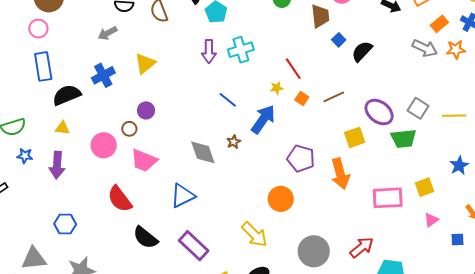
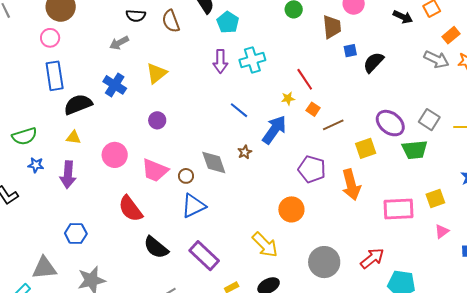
blue square: (339, 40) -> (350, 51), turned 32
blue cross: (103, 75) -> (115, 85), turned -30
brown line: (334, 97) -> (333, 125), moved
brown circle: (129, 129) -> (186, 176), moved

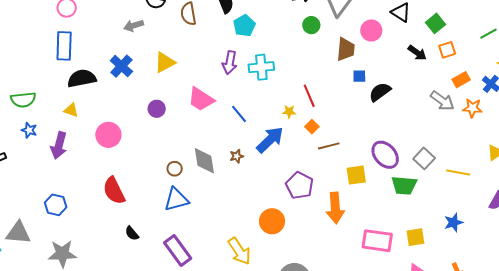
pink trapezoid: (155, 170) -> (201, 99), moved
black semicircle: (156, 247) -> (132, 233), size x0.6

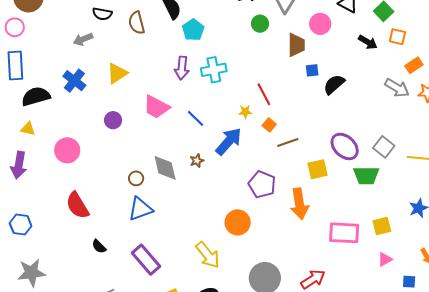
orange square: (447, 50) -> (397, 37), turned 36

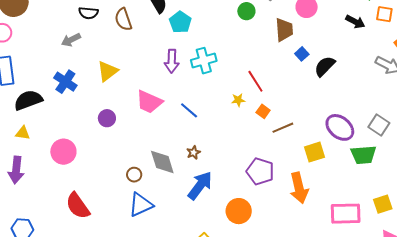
blue square: (312, 70) -> (302, 54), turned -32
blue arrow: (229, 141) -> (200, 186), moved

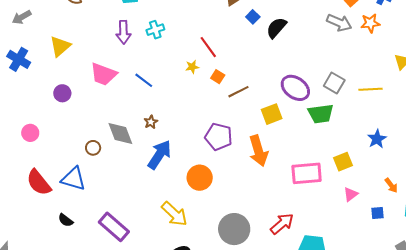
cyan cross: (204, 61) -> (155, 30), size x0.7
pink circle: (63, 152) -> (30, 133), moved, size x0.7
blue triangle: (141, 205) -> (74, 179), moved, turned 44

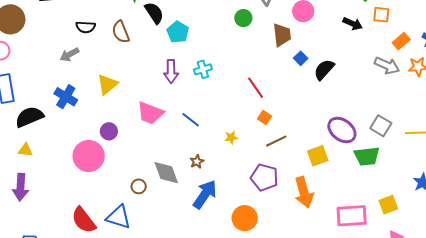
yellow star: (192, 67) -> (231, 137), moved
brown line: (238, 92) -> (276, 141), moved
pink circle: (30, 133) -> (89, 156), moved, size x1.8

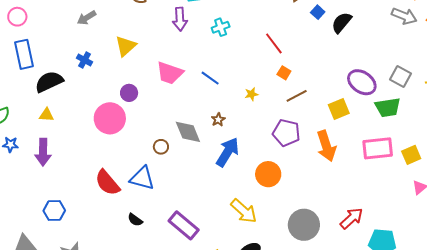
purple arrow: (171, 71) -> (180, 19), moved
blue cross: (66, 97) -> (85, 60), size x0.7
pink rectangle: (352, 216) -> (378, 148), moved

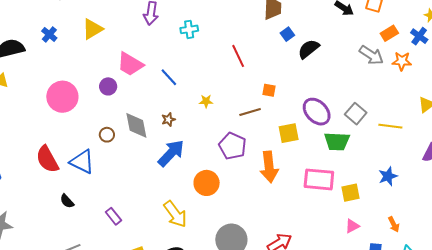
orange square: (284, 73) -> (269, 90), moved, turned -32
purple circle: (129, 93) -> (108, 86), moved
purple rectangle: (184, 225) -> (113, 216), size x0.6

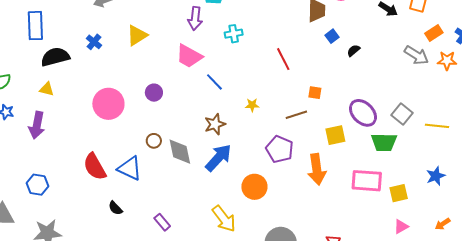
black semicircle: (309, 49) -> (354, 51), size x0.6
pink trapezoid: (130, 64) -> (189, 56), moved
brown star: (168, 120) -> (215, 124), size x1.5
gray diamond: (136, 125) -> (180, 152), moved
orange arrow: (394, 224) -> (443, 224), turned 84

